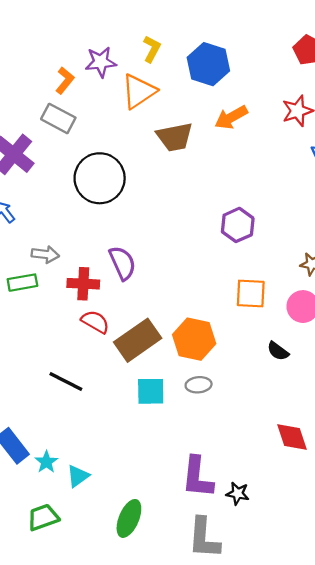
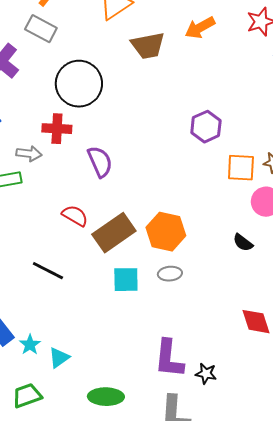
red cross: (83, 284) -> (57, 129), moved
orange square: (251, 293) -> (241, 168), moved
green ellipse: (129, 518) -> (106, 397), turned 68

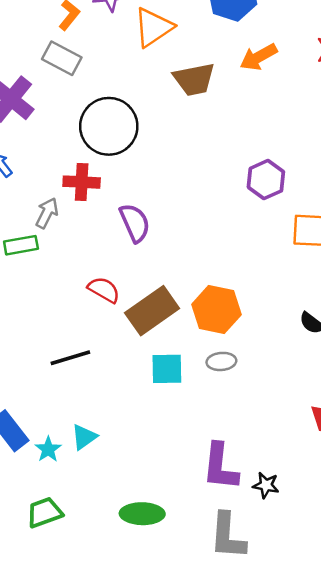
gray arrow: (29, 154) -> (47, 213), turned -70
black line: (48, 271) -> (70, 358), turned -44
cyan triangle: (59, 358) -> (84, 437), moved

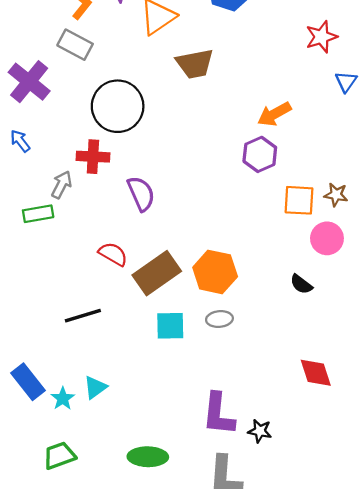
orange arrow: (259, 57) -> (274, 114), moved

